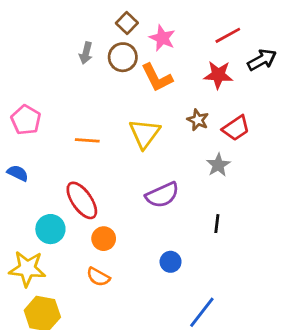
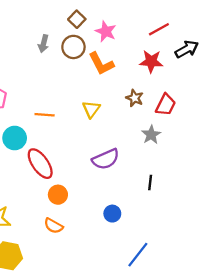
red trapezoid: (236, 128) -> (166, 105), turned -30
yellow triangle: (145, 134) -> (91, 109), size x0.7
cyan circle: (50, 229) -> (15, 138), moved

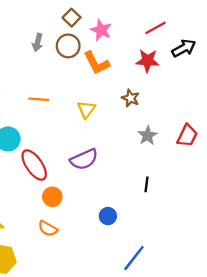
red trapezoid: (166, 105) -> (187, 136), moved
orange line: (45, 115) -> (39, 99), moved
purple semicircle: (106, 159) -> (84, 159), moved

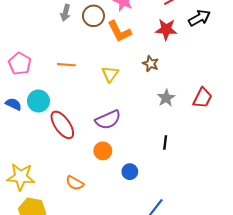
orange circle: (52, 197) -> (103, 151), moved

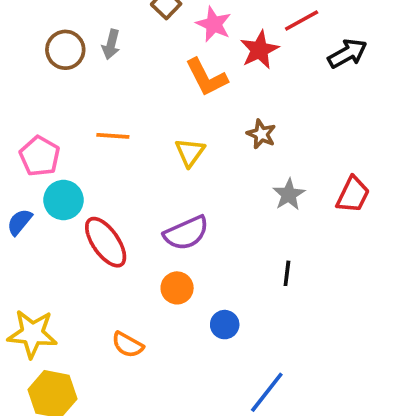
brown circle: (93, 16) -> (65, 50), moved
red star: (166, 29) -> (259, 50), moved, turned -30
pink pentagon: (20, 64) -> (40, 156), moved
blue semicircle: (14, 104) -> (20, 222), moved, turned -77

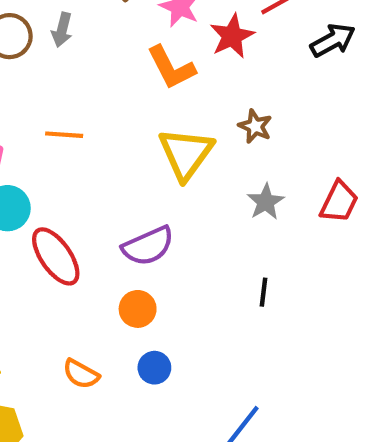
brown star: (261, 134) -> (255, 126), moved
yellow triangle: (190, 152) -> (186, 154), moved, size x1.6
blue circle: (225, 325) -> (154, 368), moved

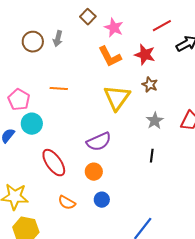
red star: (232, 36) -> (145, 55), moved, turned -30
red ellipse: (56, 256) -> (54, 163), moved
black line: (264, 292) -> (152, 156), moved

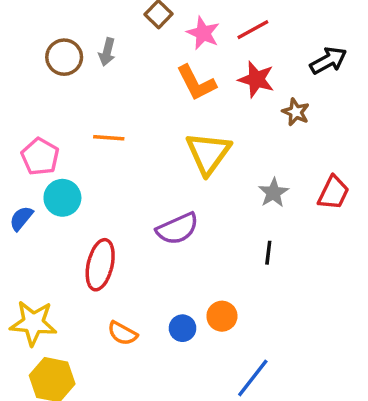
red line: (162, 26) -> (253, 30), moved
brown star: (150, 85) -> (296, 112), moved
red ellipse: (54, 163) -> (100, 265), turned 48
orange circle: (94, 172) -> (222, 316), moved

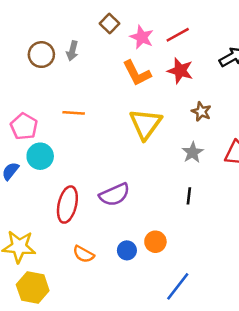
brown star: (296, 112) -> (201, 112), moved
purple semicircle: (177, 229) -> (115, 195), moved

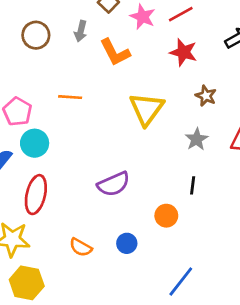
gray arrow: (72, 51) -> (81, 31), moved
orange L-shape: (137, 73) -> (115, 52), moved
red ellipse: (67, 205) -> (36, 195), moved
orange circle: (155, 242) -> (166, 216), moved

